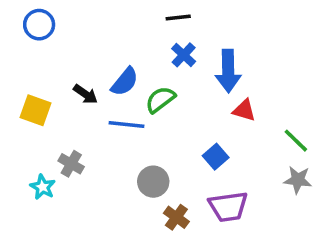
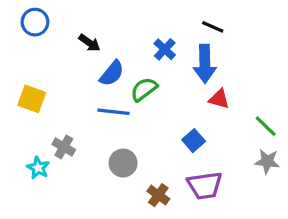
black line: (178, 17) -> (213, 27), moved, turned 30
black arrow: (85, 94) -> (89, 43), moved
gray circle: (153, 182) -> (123, 163), moved

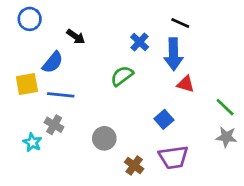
blue semicircle: (112, 73) -> (53, 62), moved
yellow square: (32, 99) -> (27, 84), turned -30
blue line: (113, 112) -> (61, 95), moved

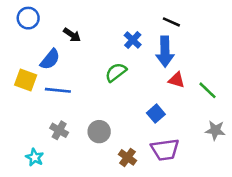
yellow square: (27, 84) -> (26, 80), turned 30
green line: (225, 107) -> (208, 90), moved
gray cross: (54, 125) -> (59, 130), moved
cyan star: (32, 142) -> (35, 157), moved

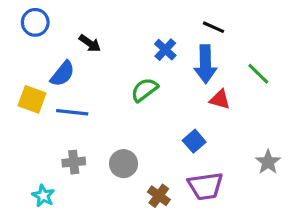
green line: (208, 90) -> (258, 74), moved
gray cross: (59, 130) -> (74, 162), turned -36
gray star: (215, 130) -> (268, 162), turned 30

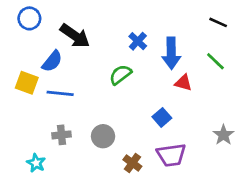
black line: (213, 27) -> (218, 22), moved
black arrow: (90, 43) -> (75, 36), size x1.6

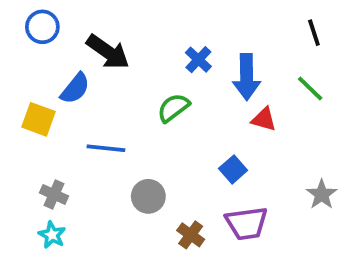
black line: (218, 22) -> (314, 33), turned 48
blue line: (60, 93) -> (106, 148), moved
gray cross: (62, 135) -> (54, 194), moved, turned 30

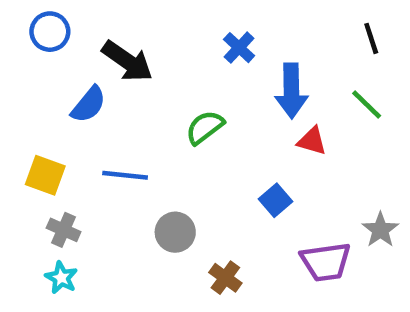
blue cross: (198, 60) -> (239, 48), moved
yellow square: (39, 119) -> (45, 175), moved
purple trapezoid: (247, 223) -> (326, 262), moved

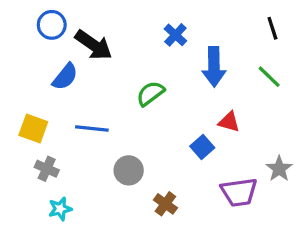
blue circle: (50, 32) -> (52, 25), moved
red triangle: (312, 141) -> (229, 122), moved
cyan star: (61, 278) -> (60, 209), moved, turned 30

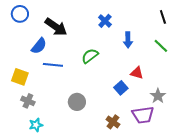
blue circle: (52, 25) -> (20, 14), moved
blue arrow: (214, 67) -> (128, 40), size x0.7
blue line: (92, 129) -> (53, 65), moved
gray star: (279, 169) -> (158, 96), moved
brown cross: (165, 204) -> (113, 122), moved

